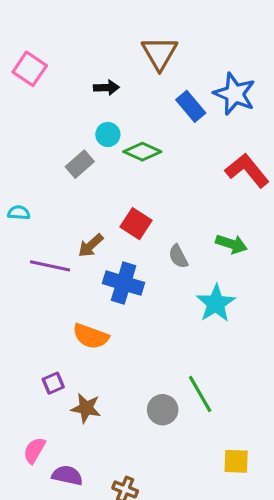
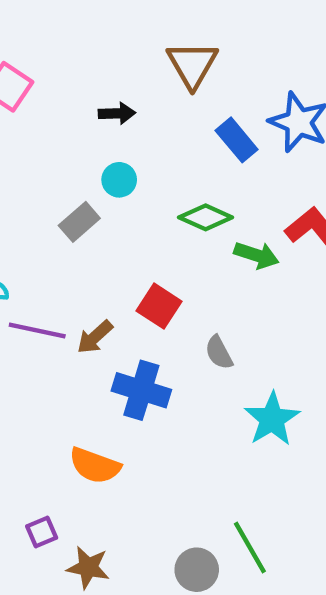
green diamond: (142, 152) -> (206, 217), moved
green arrow: (231, 244) -> (257, 255), moved
purple line: (50, 266) -> (37, 330), moved

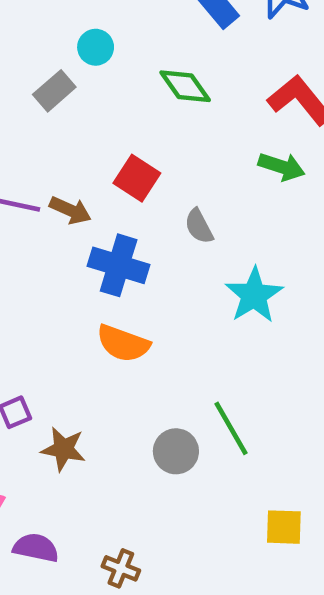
green diamond: (206, 217) -> (185, 86), turned 30
green arrow: (257, 255) -> (282, 167), moved
brown arrow: (95, 337) -> (70, 210), turned -114
orange semicircle: (95, 466) -> (123, 343), moved

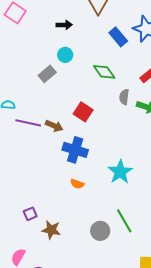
gray semicircle: (199, 226) -> (124, 97), moved, turned 35
cyan star: (254, 295) -> (120, 172), moved
orange semicircle: (123, 343) -> (77, 184), size x0.6

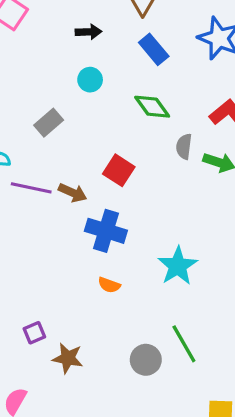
blue rectangle: (118, 37) -> (154, 49), moved
gray rectangle: (47, 74) -> (49, 123), moved

